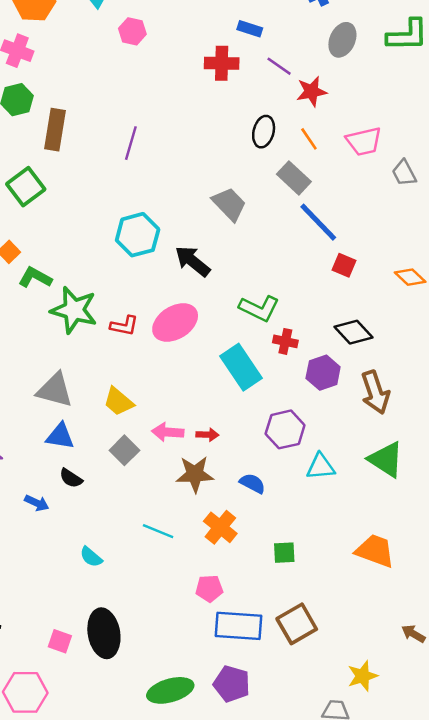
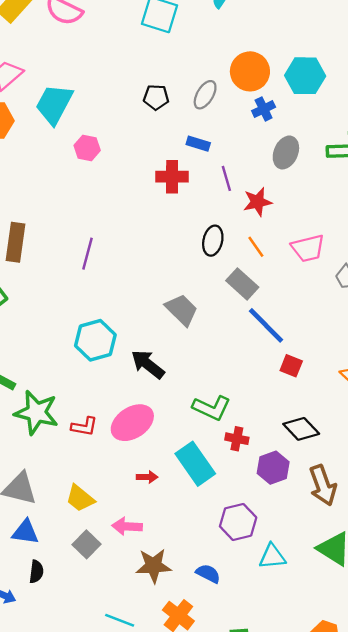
purple line: (279, 66) -> (226, 178), turned 40
red arrow: (207, 435) -> (147, 477), moved
black semicircle: (71, 478) -> (36, 572), turned -115

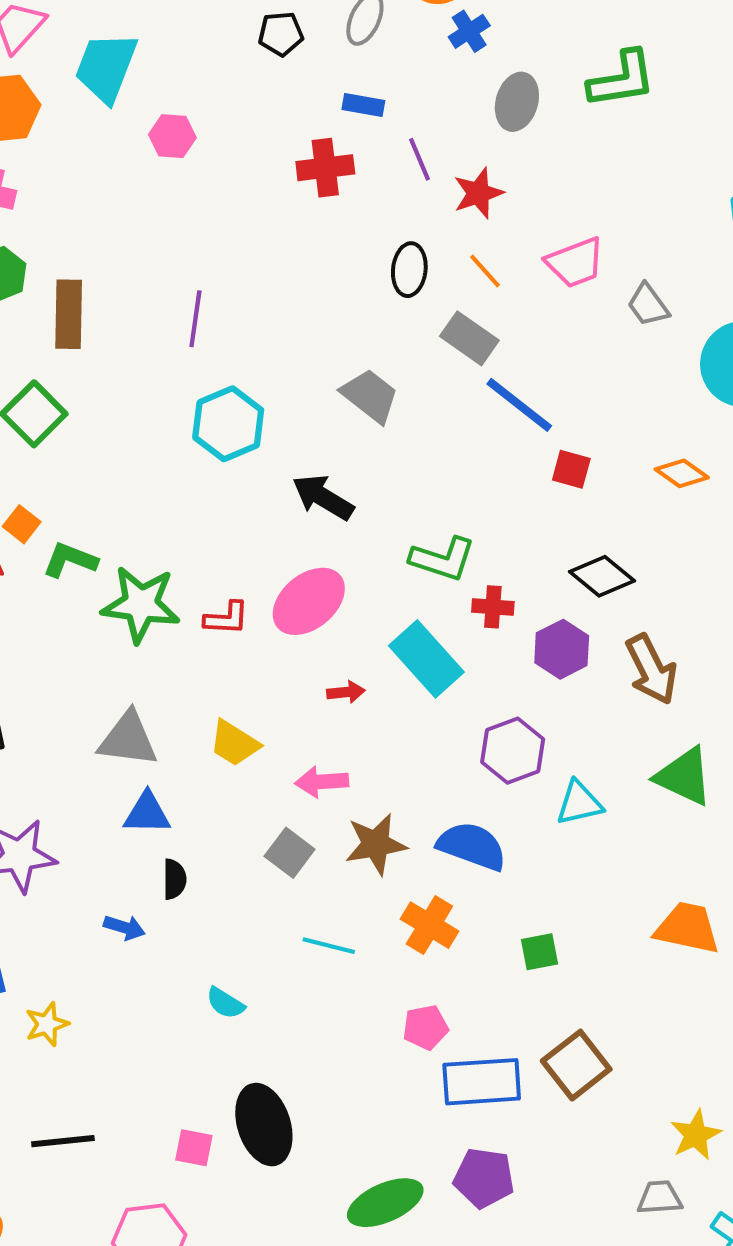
cyan hexagon: (95, 340) -> (228, 424), moved
gray square: (86, 544) -> (290, 853), moved
blue semicircle: (208, 574) -> (472, 846), size x1.6

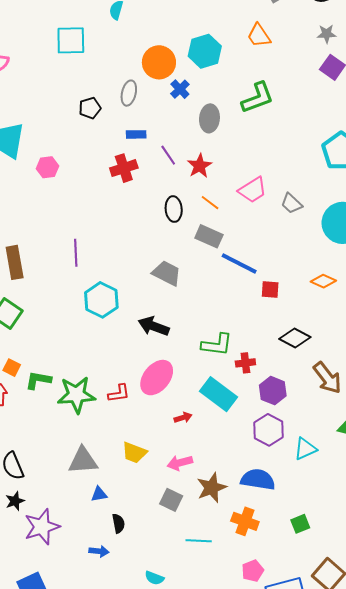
purple hexagon: (562, 649) -> (273, 391), moved
blue triangle: (147, 813) -> (99, 494), size x0.7

